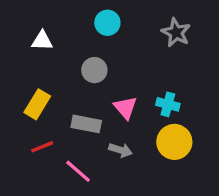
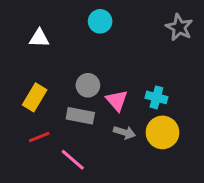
gray star: (176, 33) -> (179, 27), moved
gray circle: (94, 70) -> (88, 85), moved
gray arrow: (121, 150) -> (124, 132), moved

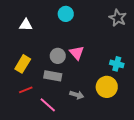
cyan cross: (156, 97) -> (117, 64), moved
pink triangle: (117, 100) -> (77, 53), moved
gray arrow: (124, 132) -> (77, 95), moved

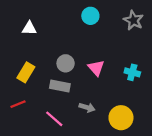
cyan circle: (66, 14) -> (90, 16), moved
pink triangle: (77, 53) -> (96, 68), moved
yellow circle: (107, 87) -> (121, 118), moved
red line: (26, 90) -> (18, 104), moved

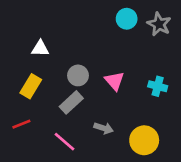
cyan circle: (90, 16) -> (127, 19), moved
white triangle: (29, 28) -> (40, 48), moved
gray rectangle: (60, 86) -> (71, 102), turned -54

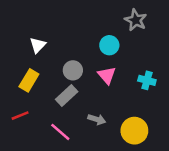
cyan circle: (127, 19) -> (109, 45), moved
gray star: (159, 24) -> (136, 20), moved
white triangle: (40, 48) -> (38, 45), turned -48

